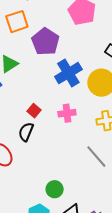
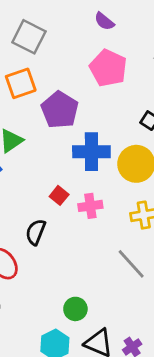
blue cross: (68, 73) -> (91, 152), turned 32
red square: (34, 111) -> (59, 195), moved

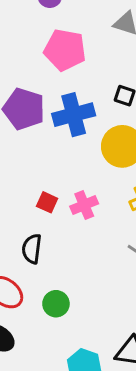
blue cross: (91, 152) -> (74, 115), moved
green circle: (75, 309) -> (56, 304), moved

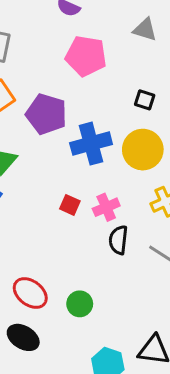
blue cross: (74, 115) -> (91, 144), moved
black semicircle: (32, 249) -> (118, 240), moved

